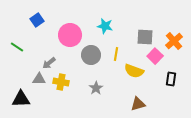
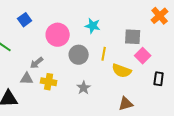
orange cross: (174, 41) -> (160, 16), moved

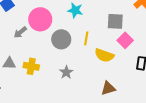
gray arrow: (37, 63) -> (20, 32), moved

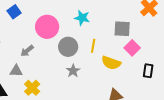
gray arrow: (20, 32) -> (27, 51), moved
yellow cross: (31, 66) -> (32, 88), moved, turned 35
gray star: (66, 72) -> (73, 71), moved

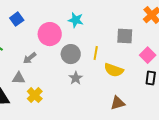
cyan star: (82, 18) -> (76, 20), moved
pink square: (132, 48) -> (148, 55), moved

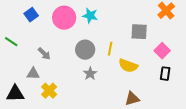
pink circle: (50, 34) -> (64, 18), moved
gray arrow: (30, 58) -> (44, 54), turned -96

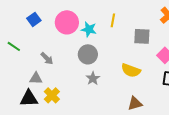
cyan star: (90, 16) -> (89, 29), moved
yellow line: (110, 49) -> (113, 20), moved
black triangle: (15, 94) -> (29, 98), moved

